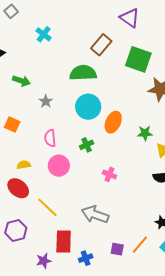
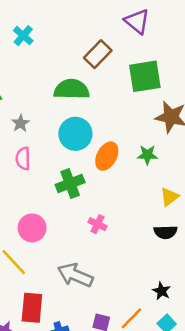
green square: (138, 59) -> (145, 76), turned -32
green star: (145, 133) -> (147, 155), moved
pink semicircle: (50, 138) -> (23, 159), moved
green cross: (87, 145) -> (70, 184), size x1.5
pink circle: (59, 166) -> (32, 228), moved

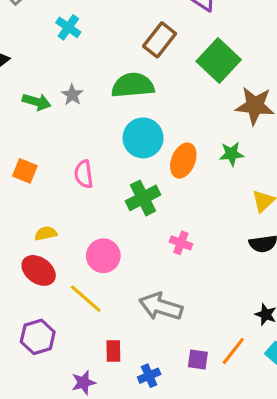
green square: (145, 76) -> (219, 61), turned -32
gray star: (20, 123) -> (72, 95), moved
red rectangle: (32, 308) -> (113, 351), size x0.6

